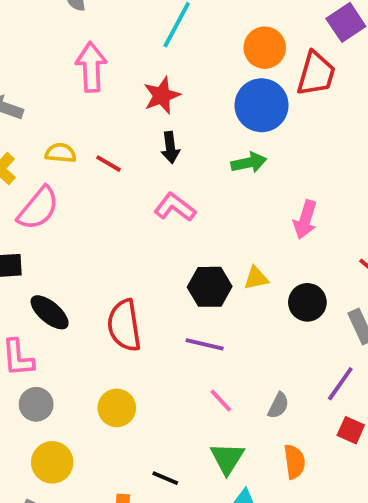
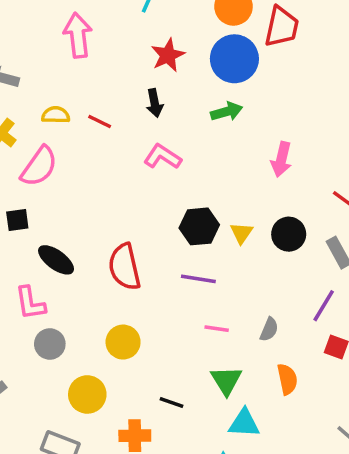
red star: (162, 95) -> (168, 55), moved
yellow triangle: (256, 278) -> (241, 233), moved, turned -40
pink line: (221, 400) -> (217, 329), turned -35
yellow circle: (52, 462) -> (87, 394), moved

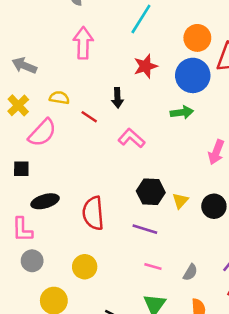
black arrow: (155, 103) -> (117, 98), moved
red line: (100, 121) -> (89, 117), moved
black ellipse: (56, 260) -> (45, 201), turned -60

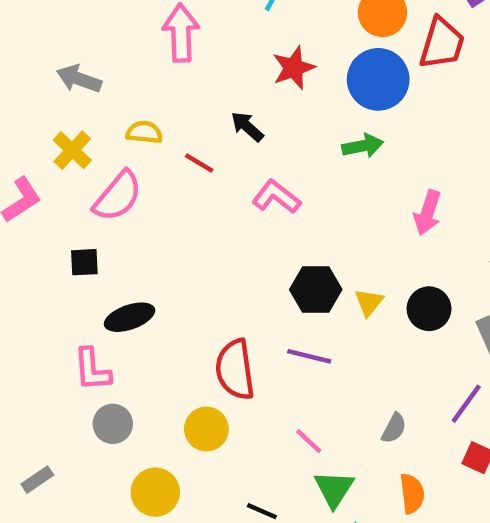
black arrow: (117, 98) -> (247, 127), turned 138
red semicircle: (93, 213) -> (235, 370), moved
pink line: (153, 267) -> (309, 441), moved, turned 30

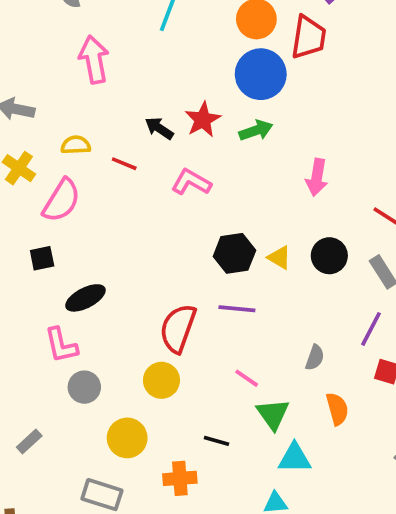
red star: (294, 68) -> (203, 120), moved
yellow triangle: (369, 302) -> (279, 258), turned -30
red semicircle: (235, 370) -> (178, 328), turned 36

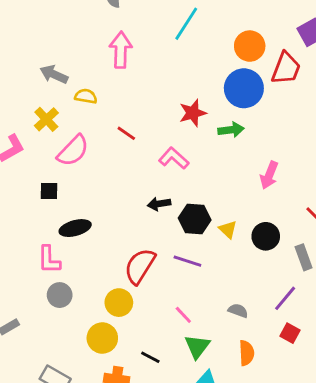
black arrow: (159, 128) -> (159, 204), moved, turned -55
yellow semicircle: (76, 145) -> (86, 96), moved
gray semicircle: (315, 358) -> (238, 311), turned -102
yellow circle: (127, 438) -> (102, 338), moved

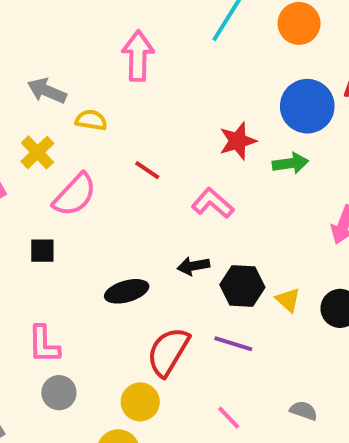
orange circle: (250, 46) -> (299, 23), moved
black ellipse: (75, 228) -> (127, 291), moved

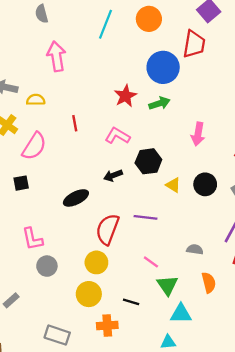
red line: (147, 170) -> (75, 123), turned 56
black hexagon: (242, 286) -> (148, 161), moved

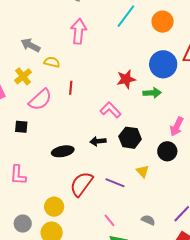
red line: (75, 123) -> (71, 88), moved
black circle: (205, 184) -> (167, 151), moved
yellow triangle: (173, 185) -> (142, 171), moved
yellow circle: (96, 262) -> (54, 207), moved
gray circle: (47, 266) -> (23, 224), moved

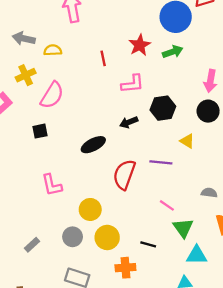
yellow cross: (23, 76) -> (26, 75), turned 30
red line: (71, 88) -> (103, 58), moved
pink L-shape: (111, 110) -> (132, 84), turned 145
yellow circle: (54, 207) -> (90, 209), moved

